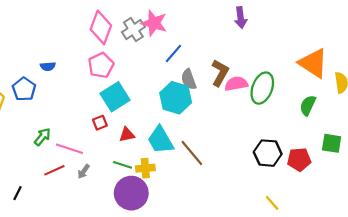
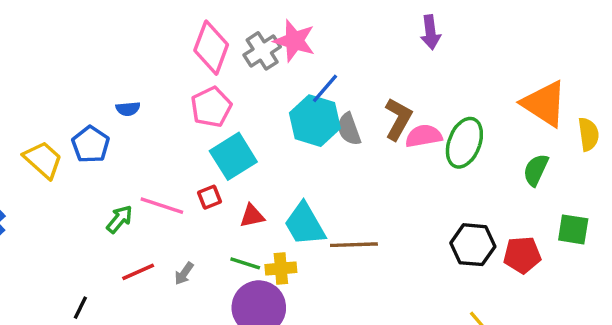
cyan hexagon: (176, 98) -> (315, 121), moved
pink line: (70, 149) -> (162, 206), moved
brown line: (192, 153) -> (354, 245), turned -52

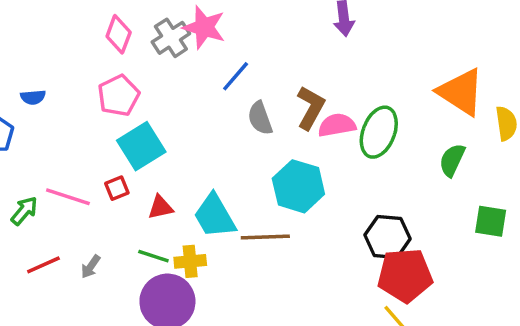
pink diamond: (211, 48) -> (119, 34), size x0.7
cyan hexagon: (315, 121) -> (298, 186), moved
red pentagon: (522, 255) -> (405, 275), moved, size x1.4

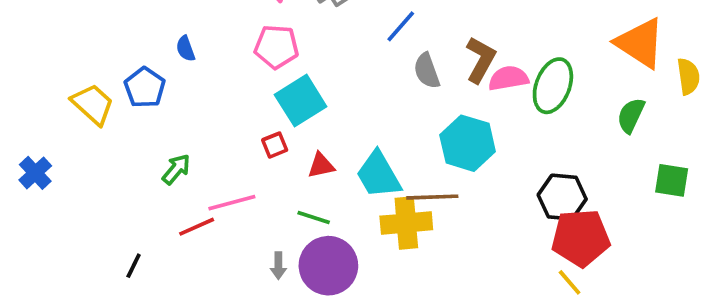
pink pentagon: (119, 95) -> (276, 47), turned 30
blue semicircle: (33, 97) -> (186, 49), turned 75
pink line: (68, 197) -> (232, 203), moved, turned -33
yellow cross: (190, 261) -> (406, 223), moved, size x1.5
gray arrow: (91, 267) -> (278, 266), moved, turned -35

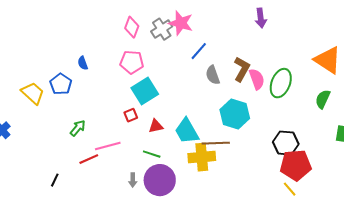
pink semicircle: (508, 78) -> (257, 79), turned 80

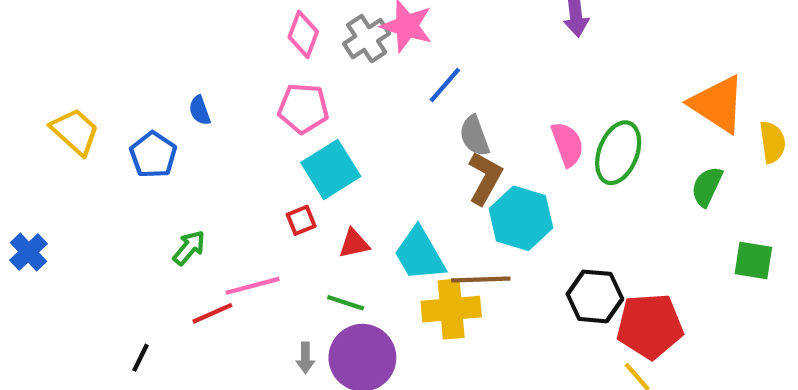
brown L-shape: (242, 69) -> (485, 178), moved
yellow trapezoid: (33, 93) -> (75, 132), moved
black hexagon: (286, 143) -> (595, 296), moved

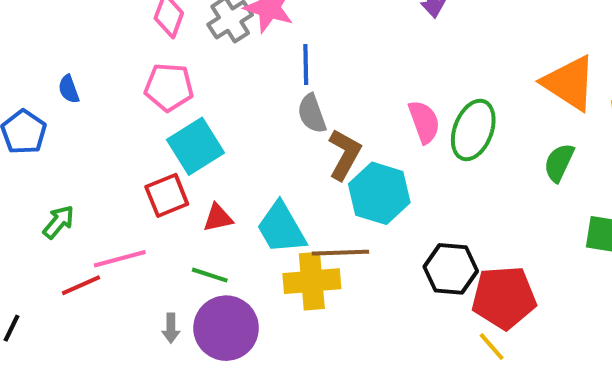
blue line: (445, 85) -> (306, 65), turned -42
gray semicircle: (474, 136) -> (312, 114), moved
red square: (301, 220) -> (167, 195), size x1.5

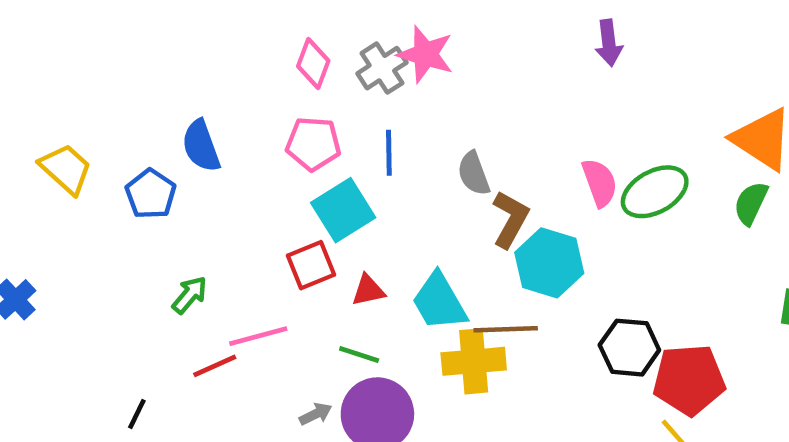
blue line: (306, 65) -> (389, 153), moved
blue semicircle: (69, 89) -> (201, 146), size x1.6
green ellipse: (473, 130) -> (655, 192), turned 40
green semicircle: (559, 163) -> (751, 203), moved
gray arrow: (171, 328) -> (316, 414), turned -116

